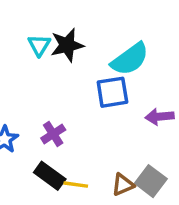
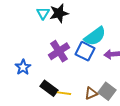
cyan semicircle: (130, 59) -> (95, 36), moved
blue square: (112, 92) -> (85, 51), moved, turned 36
purple cross: (53, 134) -> (59, 51), moved, size x1.5

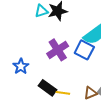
cyan triangle: (43, 13) -> (41, 11), turned 40

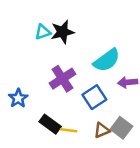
blue square: (84, 50) -> (94, 97), moved, turned 30

